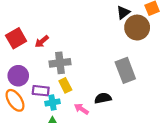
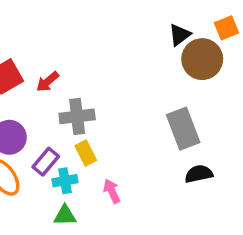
purple rectangle: (41, 91) -> (46, 162), turned -56
black semicircle: (103, 98) -> (199, 174), moved
pink arrow: (81, 109) -> (112, 191), turned 32

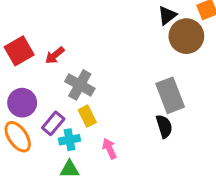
gray cross: (77, 116) -> (80, 85), turned 36
black semicircle: (199, 174) -> (164, 126), moved, turned 85

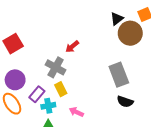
red arrow: (55, 55) -> (72, 47), moved
black semicircle: (164, 126) -> (125, 102), moved, turned 126
pink arrow: (109, 149) -> (76, 112), turned -40

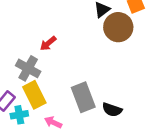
gray rectangle: (119, 75) -> (83, 97), moved
yellow rectangle: (61, 89) -> (34, 95), size x1.5

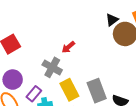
yellow rectangle: (34, 95) -> (69, 90), moved

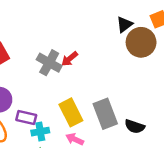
gray cross: (52, 67) -> (49, 63), moved
purple rectangle: (34, 94) -> (26, 118), turned 63

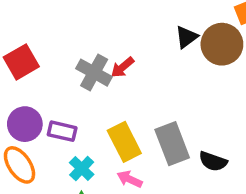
black triangle: (124, 24) -> (186, 37), moved
purple rectangle: (26, 118) -> (62, 131), moved
cyan cross: (40, 132) -> (82, 168), turned -36

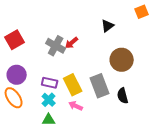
brown circle: (222, 44) -> (122, 60), moved
purple rectangle: (62, 131) -> (50, 83), moved
black semicircle: (213, 161) -> (123, 96), turned 56

